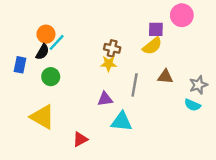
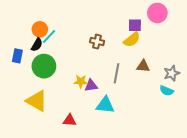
yellow star: (109, 64) -> (81, 81), moved
green circle: (51, 77) -> (44, 66), size x1.5
red triangle: (80, 139) -> (69, 120), turned 32

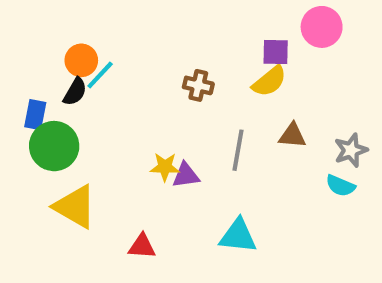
green circle: (44, 66) -> (54, 146), moved
cyan triangle: (105, 105) -> (238, 236), moved

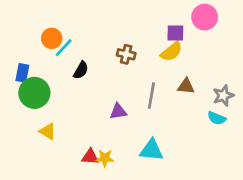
black semicircle: (75, 92) -> (81, 70), moved
yellow star: (165, 167) -> (105, 158), moved
yellow triangle: (75, 207) -> (48, 131), size x0.6

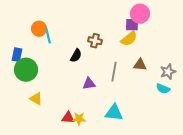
pink circle: (205, 17) -> (140, 14), moved
cyan line: (64, 48) -> (48, 36), turned -56
black semicircle: (81, 70) -> (76, 56), moved

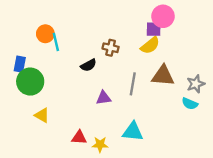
black semicircle: (76, 56) -> (88, 65), turned 32
brown triangle: (140, 65) -> (163, 76), size x1.5
yellow star: (79, 119) -> (100, 144), moved

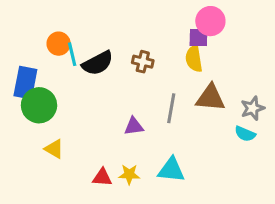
yellow semicircle: (150, 45) -> (194, 59), turned 120
blue rectangle: (20, 64) -> (25, 83), size x1.5
black semicircle: (88, 65) -> (98, 63), moved, size x1.5
yellow star: (100, 144) -> (129, 174), moved

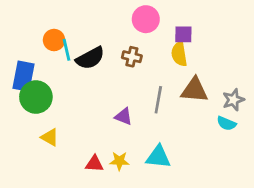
pink circle: (210, 21) -> (146, 19), moved
purple triangle: (134, 126) -> (124, 116), turned 30

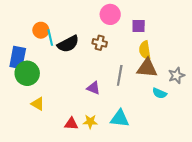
yellow semicircle: (179, 54) -> (145, 50), moved
cyan semicircle: (226, 123) -> (160, 93), moved

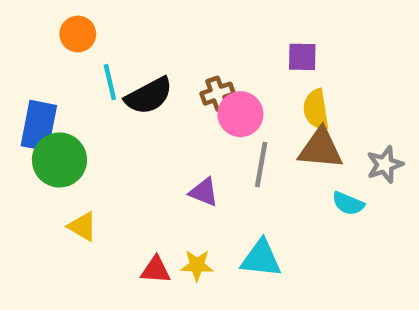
pink circle: (110, 14) -> (240, 114), moved
orange circle: (41, 30) -> (78, 34), moved
brown cross: (100, 43) -> (218, 94), turned -32

